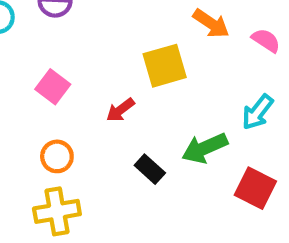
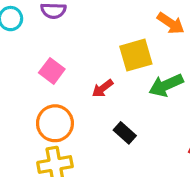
green arrow: (205, 148) -> (166, 85), moved
orange circle: (57, 156) -> (55, 123), size x1.5

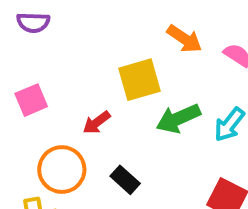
pink square: (52, 71) -> (31, 100), turned 30
orange circle: (55, 123) -> (62, 170), moved

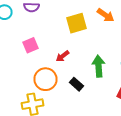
yellow square: (139, 80) -> (76, 23), moved
green arrow: (178, 118) -> (98, 66), moved, turned 110

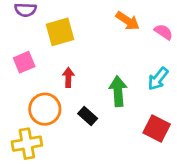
yellow square: (76, 23) -> (60, 32), moved
red arrow: (62, 56) -> (68, 77), turned 128

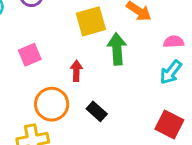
yellow square: (60, 32) -> (91, 21), moved
pink semicircle: (163, 32) -> (174, 42), moved, turned -36
green arrow: (118, 91) -> (117, 49), moved

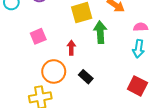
cyan arrow: (171, 72) -> (139, 49), turned -30

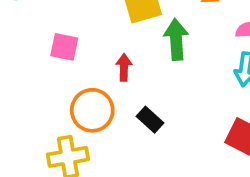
pink square: (38, 36) -> (64, 47), turned 35

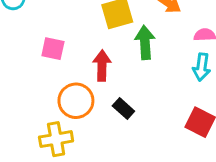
red arrow: (124, 67) -> (102, 66), size x1.4

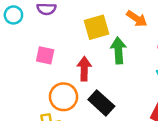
black rectangle: (123, 108) -> (101, 103), size x1.5

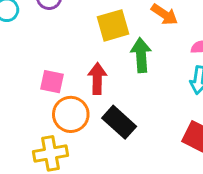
pink square: (45, 55) -> (52, 82), moved

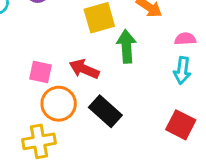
red arrow: (97, 78) -> (84, 69), turned -68

